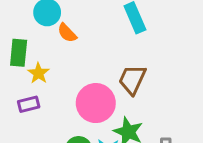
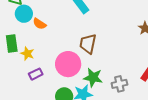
purple rectangle: (29, 104) -> (36, 74), moved

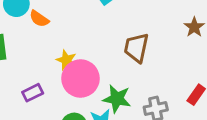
brown trapezoid: (88, 44) -> (136, 48), moved
yellow star: (27, 54) -> (66, 60), moved

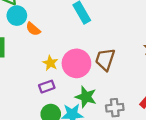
pink circle: (81, 78) -> (76, 63), moved
purple rectangle: (33, 93) -> (47, 87), moved

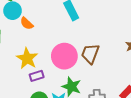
yellow star: (50, 63) -> (27, 58), moved, size x1.5

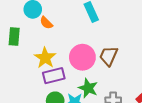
purple rectangle: (37, 76) -> (54, 76), size x1.5

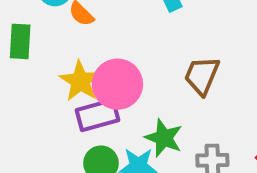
pink circle: (82, 57) -> (117, 84), moved

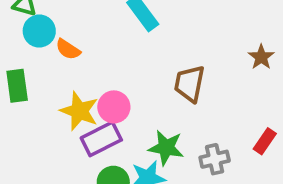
pink circle: (117, 84) -> (114, 107), size x0.7

